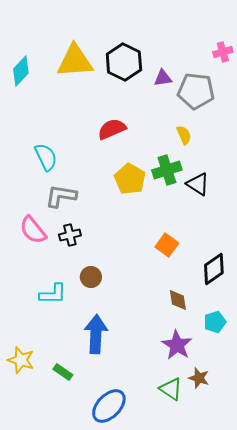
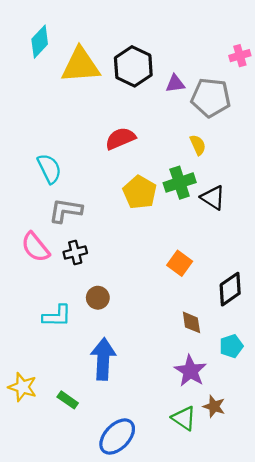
cyan diamond: (21, 71) -> (40, 42), moved

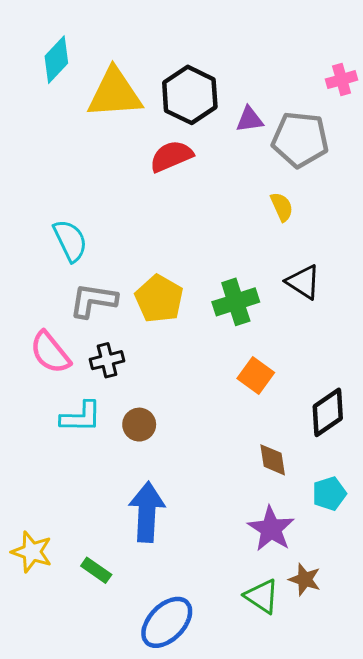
red semicircle: (120, 138) -> (171, 156), moved
green cross: (180, 183) -> (236, 302), moved
yellow pentagon: (140, 192) -> (159, 299), moved
cyan L-shape: (57, 316) -> (81, 417), moved

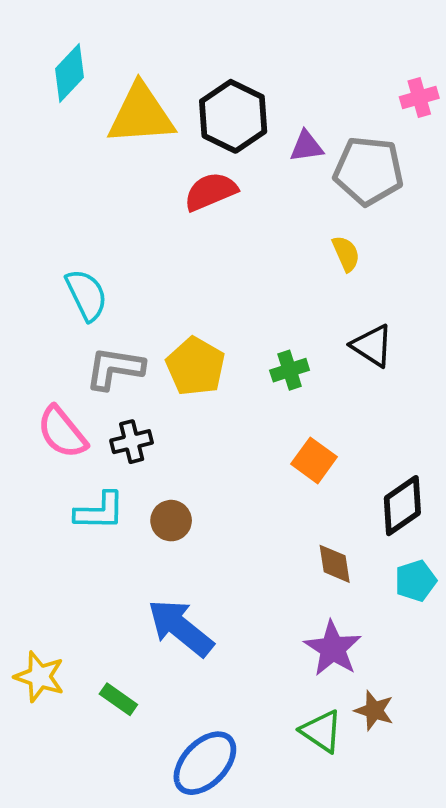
green cross: (236, 302) -> (290, 370), size x0.7
cyan pentagon: (329, 494) -> (416, 581), moved
blue arrow: (147, 512) -> (180, 628), turned -54

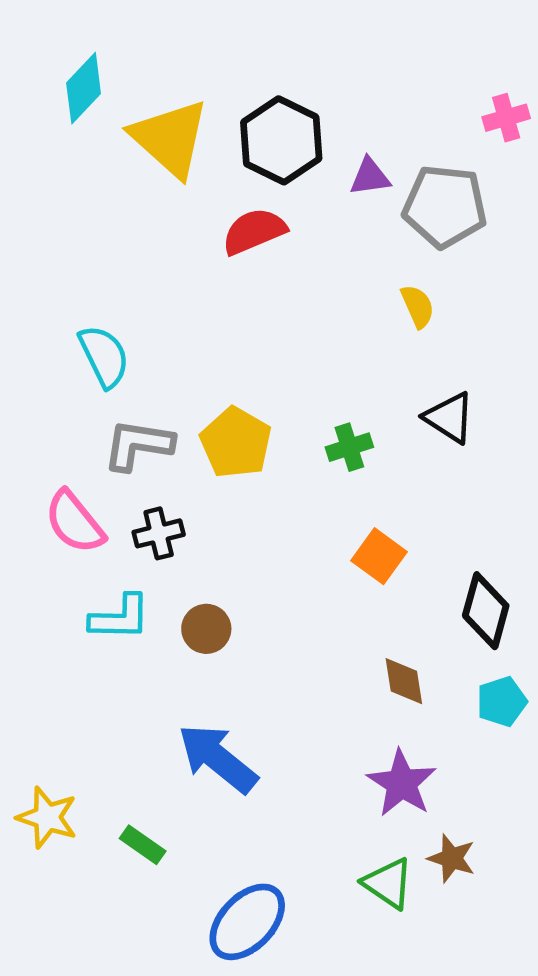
yellow triangle: (141, 114) -> (170, 138), turned 46
black diamond: (402, 506) -> (486, 611), turned -40

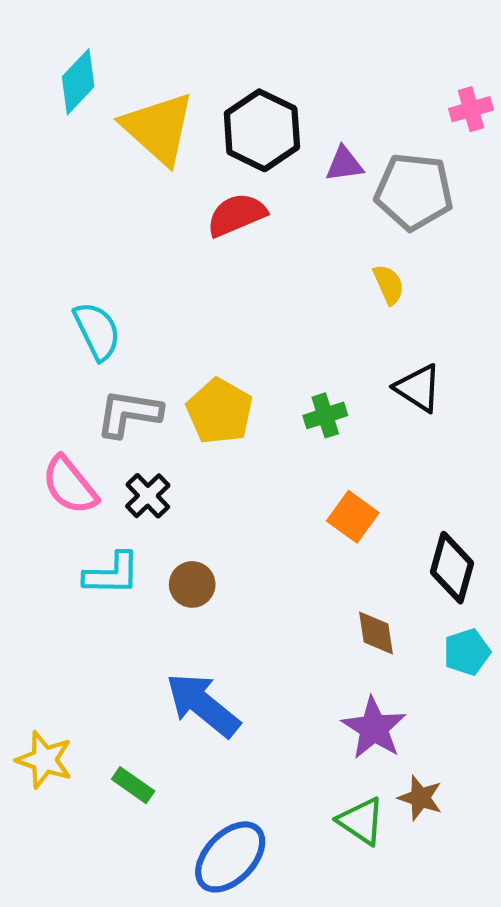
black cross: (159, 533) -> (148, 496), turned -30

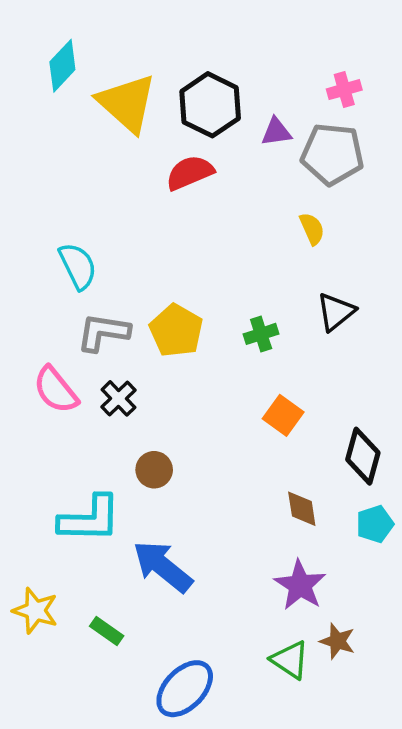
pink cross: (471, 109) -> (344, 90), moved
black triangle: (418, 388) -> (336, 312), turned 48
cyan L-shape: (112, 574) -> (90, 519), moved, size x1.4

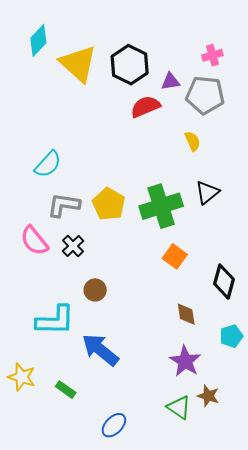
red semicircle: (190, 173) -> (145, 107), moved
cyan semicircle: (78, 266) -> (48, 164), turned 68
green cross: (261, 334) -> (161, 206), size x2.0
cyan pentagon: (375, 524) -> (231, 336), moved
blue ellipse: (185, 689) -> (114, 425), size x0.7

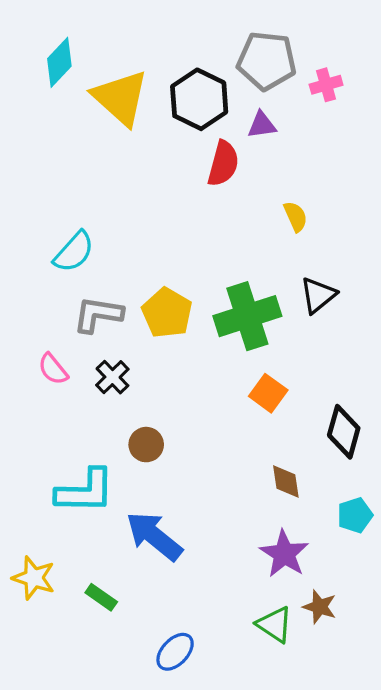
gray pentagon: (205, 95) -> (267, 61), moved
red semicircle: (145, 107) -> (223, 164), turned 128
pink semicircle: (34, 241) -> (53, 369), size x0.7

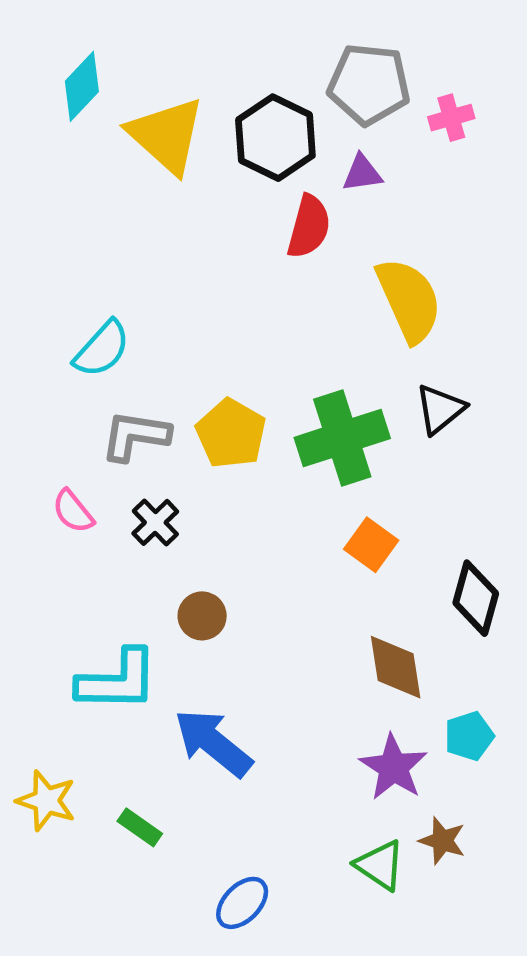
yellow semicircle: (296, 217) -> (409, 300), size x2.0
brown diamond: (286, 482) -> (396, 667), size x1.4
cyan pentagon: (355, 515) -> (469, 736), moved

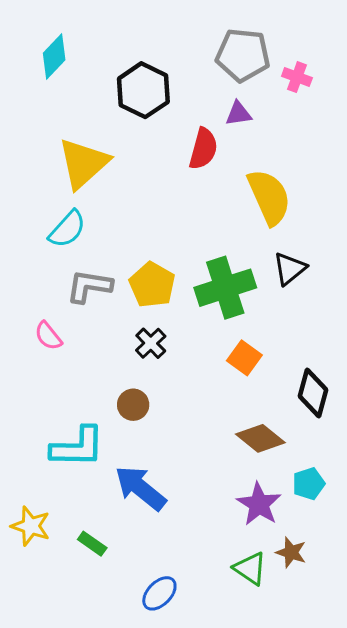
pink cross: (451, 118) -> (297, 77), turned 36
yellow triangle: (166, 135) -> (83, 163), moved, turned 36
black hexagon: (275, 138) -> (143, 90), moved
black cross: (155, 522) -> (151, 343), moved
brown diamond: (396, 667) -> (260, 438), turned -42

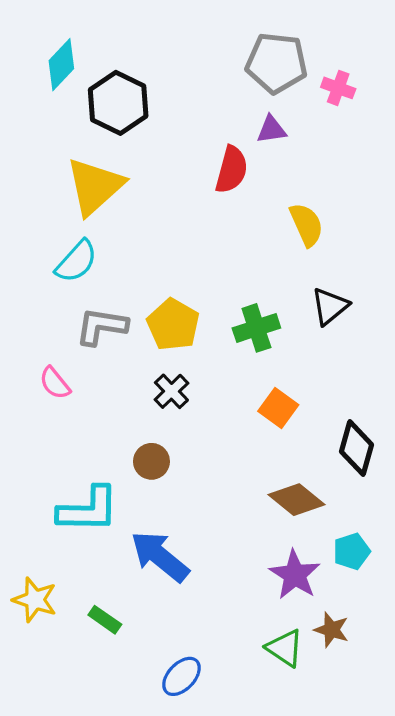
black hexagon: (143, 90) -> (118, 103), moved
yellow semicircle: (269, 197) -> (307, 225), size x0.7
green cross: (225, 288) -> (256, 328), size x0.7

